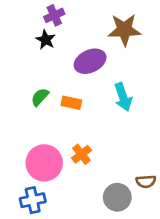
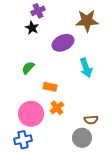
orange rectangle: (71, 103) -> (50, 87), moved
brown semicircle: (146, 182) -> (91, 120), moved

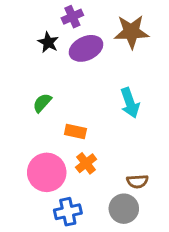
purple cross: (38, 11) -> (72, 17), moved
purple ellipse: (63, 43) -> (86, 48), moved
blue cross: (23, 140) -> (68, 212), moved

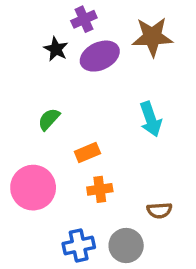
orange rectangle: (75, 132) -> (87, 153), turned -35
orange cross: (86, 163) -> (100, 189), turned 30
pink circle: (47, 172) -> (33, 188), moved
gray circle: (124, 209) -> (126, 245), moved

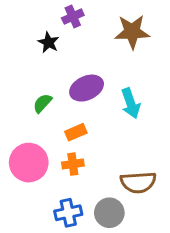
purple ellipse: (100, 56) -> (87, 88), moved
orange cross: (100, 189) -> (73, 164), moved
brown semicircle: (159, 210) -> (138, 182), size x1.6

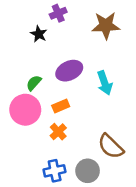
pink circle: (29, 163) -> (25, 110), moved
orange cross: (73, 164) -> (58, 132), turned -35
brown semicircle: (138, 182) -> (111, 146), turned 48

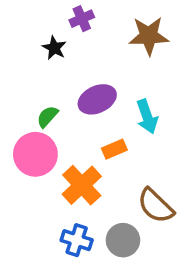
orange rectangle: (61, 106) -> (114, 149), moved
orange cross: (58, 132) -> (82, 185), size x1.6
blue cross: (55, 171) -> (77, 240), turned 30

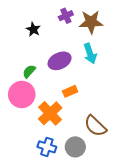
purple cross: (82, 19) -> (66, 16), moved
cyan arrow: (147, 117) -> (90, 53), moved

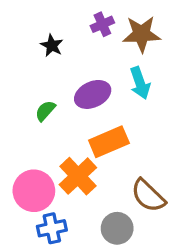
orange rectangle: (70, 91) -> (109, 142), size x1.6
pink circle: (22, 94) -> (34, 191), moved
blue cross: (47, 147) -> (52, 228), moved, turned -30

